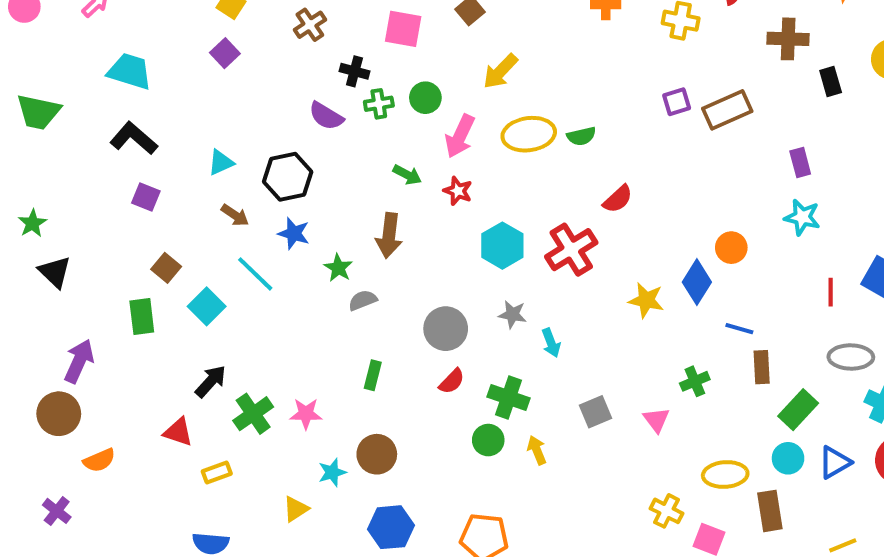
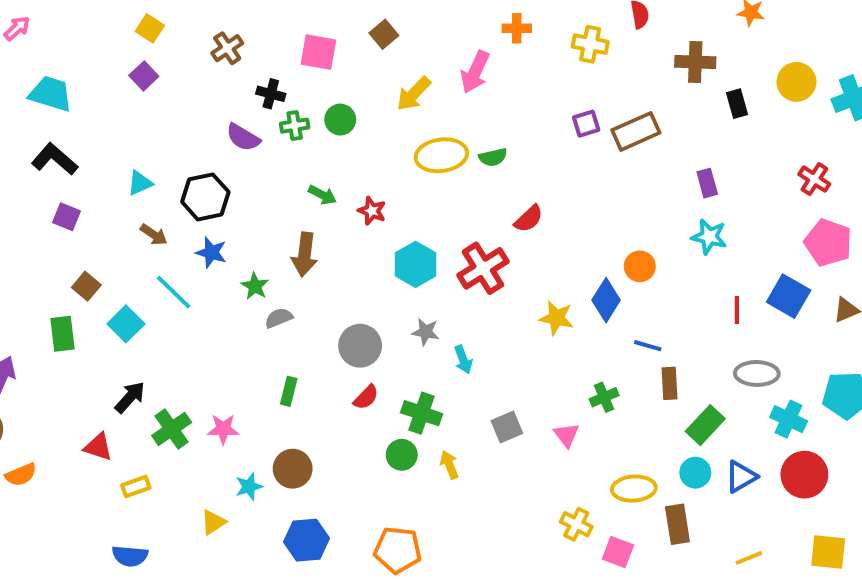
pink arrow: (460, 136) -> (475, 72), moved

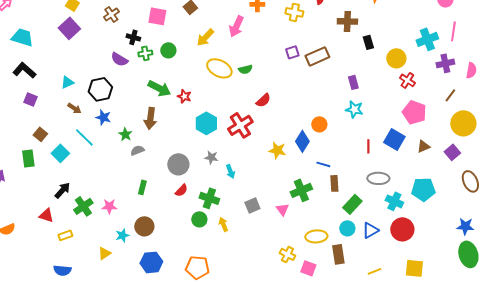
purple square: (144, 76) -> (69, 28), size x1.5
yellow circle: (796, 82) -> (396, 58), moved
yellow ellipse: (441, 155) -> (219, 68), turned 35
green arrow: (322, 195) -> (159, 88), size x1.6
green cross: (604, 397) -> (301, 190), size x1.5

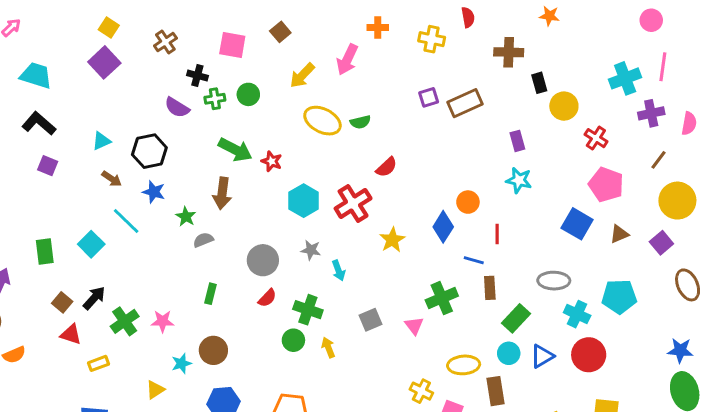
yellow circle: (396, 58) -> (564, 106), moved
brown square: (40, 134) -> (62, 302), moved
red line: (368, 146) -> (497, 234), moved
yellow star: (277, 150) -> (392, 240), moved, turned 30

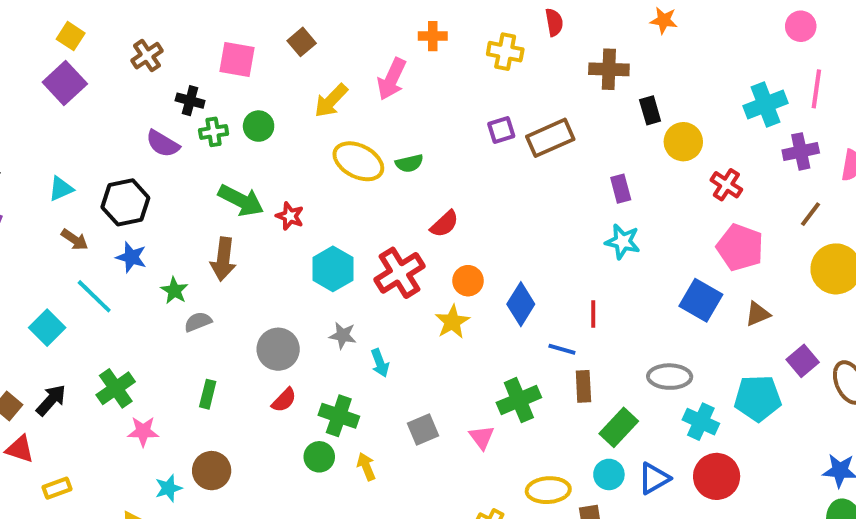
orange circle: (468, 202) -> (468, 281), moved
purple square: (661, 243) -> (803, 361), moved
green cross: (125, 321) -> (116, 388), moved

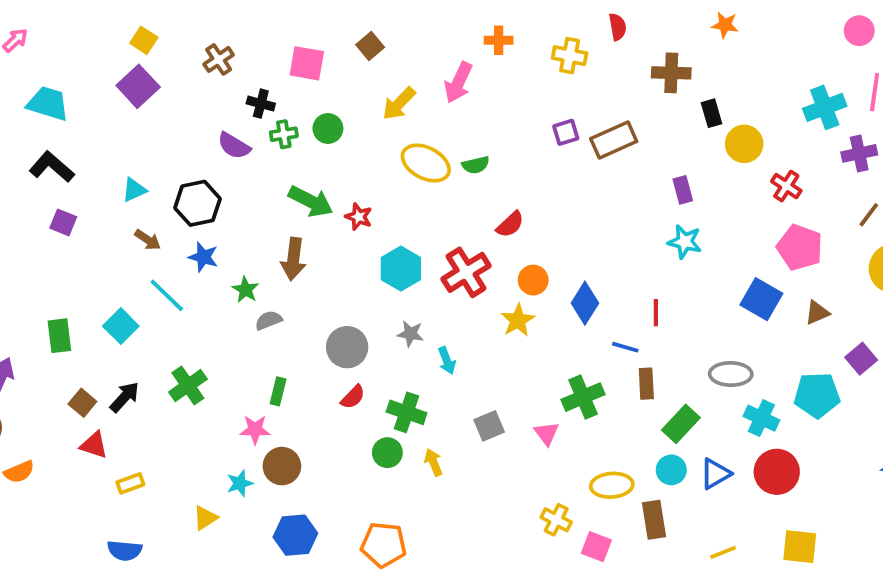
pink star: (143, 431) -> (255, 430), moved

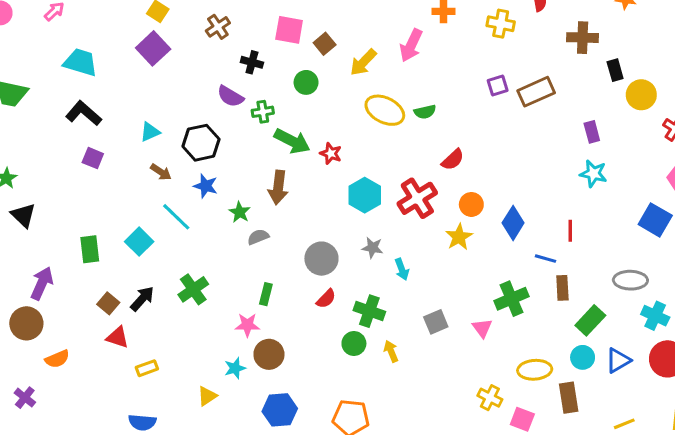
brown square: (370, 46) -> (325, 44), moved
green cross: (284, 134) -> (263, 112), moved

